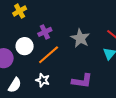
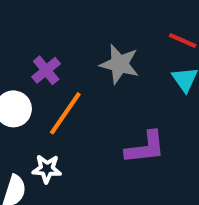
white star: (43, 80) -> (47, 169), moved

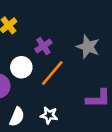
white star: (47, 169) -> (49, 115), moved

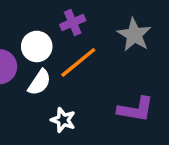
white semicircle: (17, 117) -> (39, 82), moved

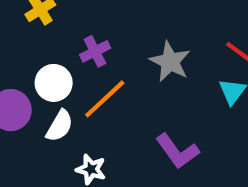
purple L-shape: (136, 109) -> (177, 151), turned 48

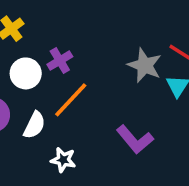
gray star: (170, 62) -> (145, 65), moved
white circle: (54, 83) -> (26, 73), moved

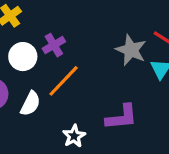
purple L-shape: (135, 139) -> (122, 117), turned -56
white star: (63, 160) -> (74, 136), moved, turned 30

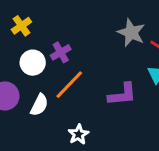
gray star: (131, 50) -> (131, 33), moved
purple L-shape: (122, 117) -> (122, 94), moved

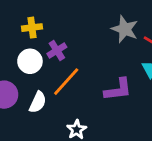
yellow cross: (21, 26) -> (32, 28), moved, turned 30

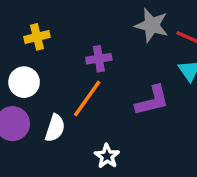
purple cross: (57, 50) -> (99, 59), moved, turned 30
white circle: (30, 61) -> (24, 82), moved

